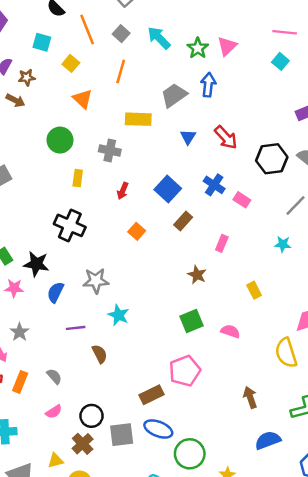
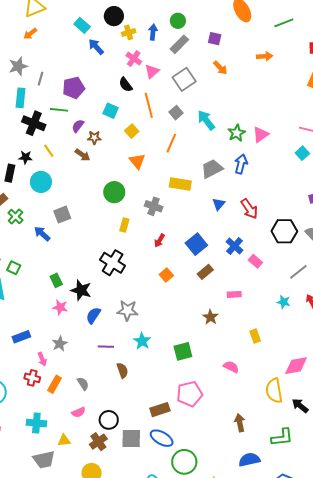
pink rectangle: (222, 243) -> (234, 294), turned 56
green square: (192, 321) -> (183, 351), moved
yellow triangle: (56, 460) -> (64, 440), moved

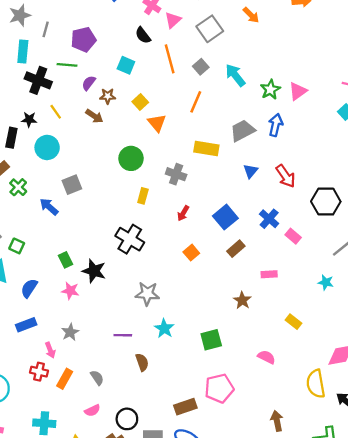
yellow square: (132, 131) -> (140, 102), moved
blue semicircle: (93, 315) -> (29, 288), moved
yellow rectangle: (255, 336) -> (293, 322), turned -32

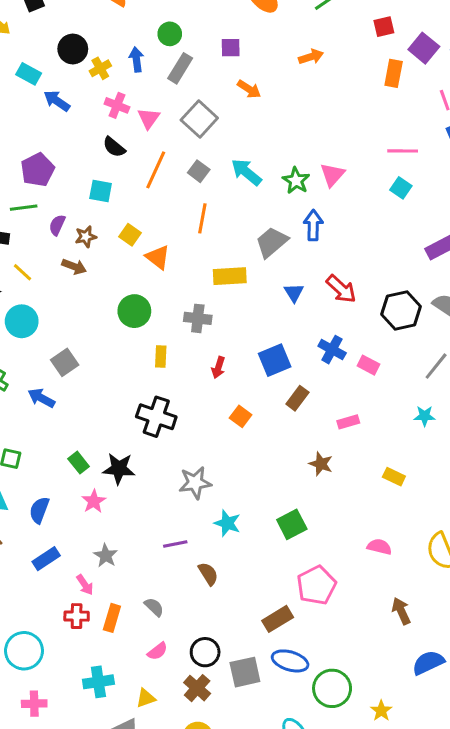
orange line: (170, 59) -> (156, 170), turned 52
blue square: (225, 217) -> (275, 360), turned 30
pink star: (70, 291) -> (94, 501), turned -30
pink semicircle: (266, 357) -> (379, 547), moved

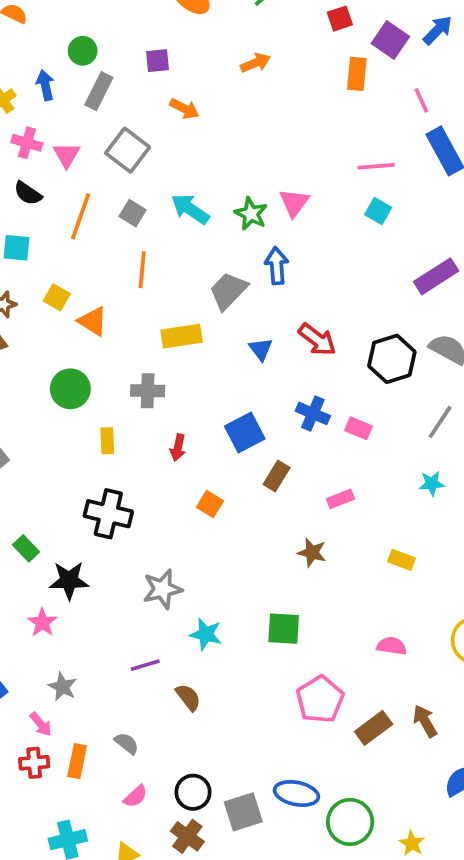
green rectangle: (79, 463) -> (26, 548), moved
green square: (292, 524) -> (284, 629), turned 36
brown rectangle: (278, 619) -> (374, 728), moved

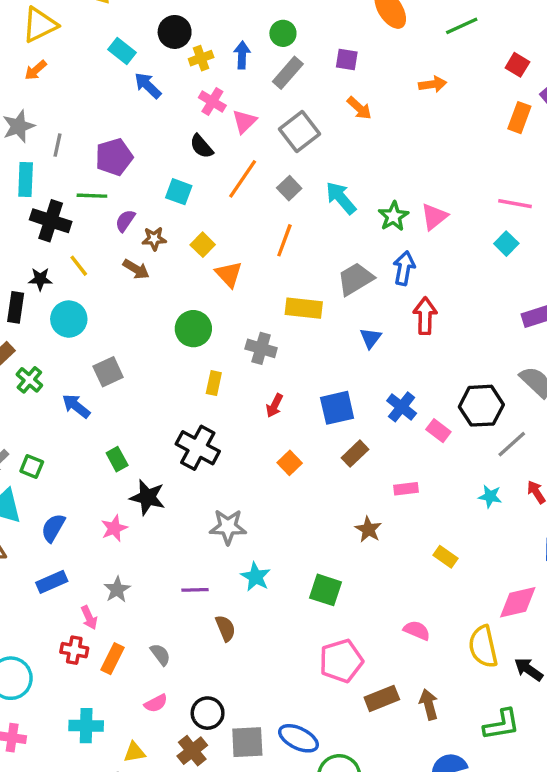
red square: (340, 19) -> (517, 65), turned 35
red arrow: (317, 340) -> (425, 316), moved, turned -141
black hexagon: (392, 359) -> (481, 406), moved

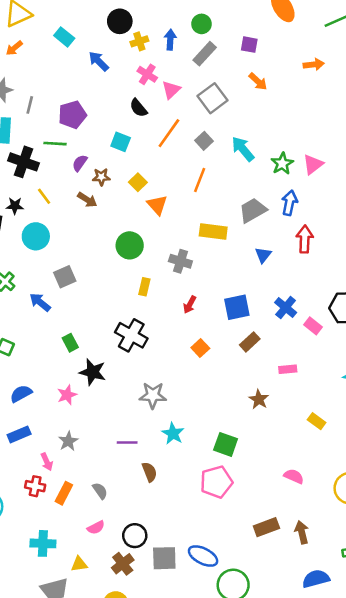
cyan rectangle: (122, 51) -> (64, 37), moved
blue semicircle: (53, 528) -> (21, 394), turned 30
pink pentagon: (341, 661) -> (216, 482), moved

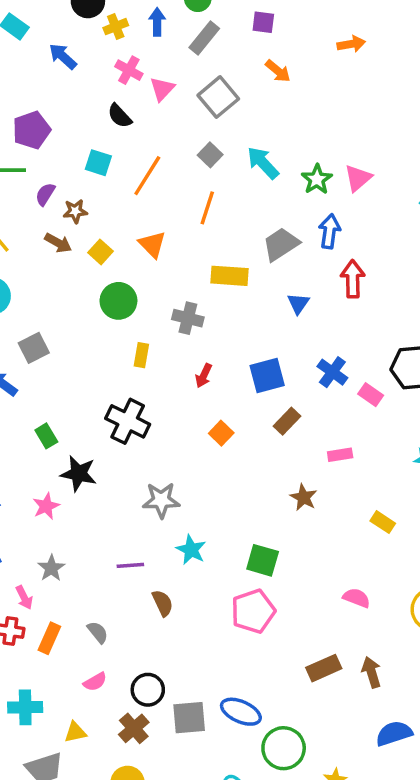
orange line: (169, 133) -> (147, 176), moved
yellow square: (138, 182) -> (100, 252), moved

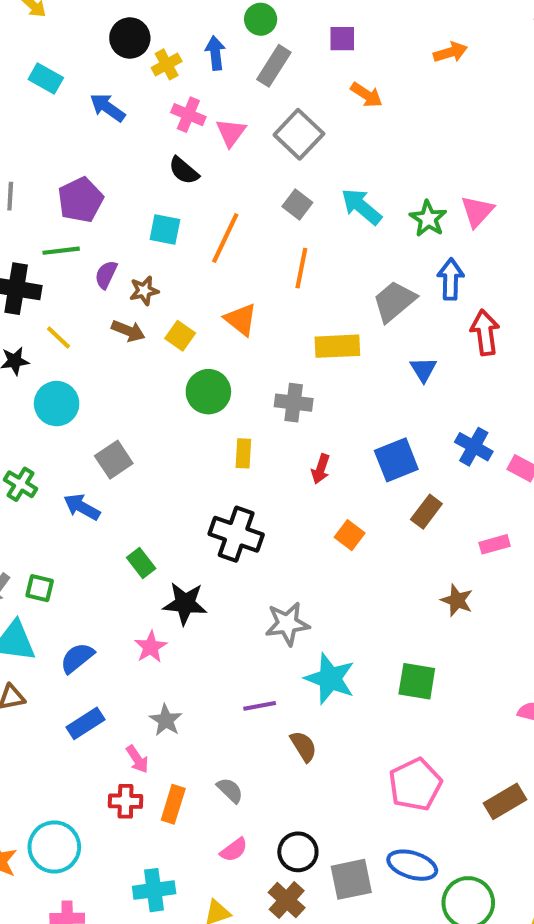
cyan star: (191, 550) -> (330, 679), size x1.4
pink pentagon: (253, 611) -> (415, 784), moved

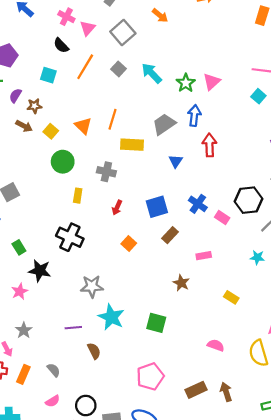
orange line: (225, 238) -> (85, 67), moved
orange line: (301, 268) -> (112, 119), moved

